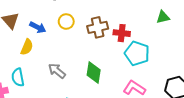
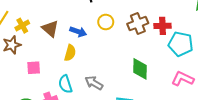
gray arrow: (57, 71) -> (94, 83), moved

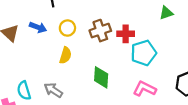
blue arrow: (78, 32) -> (38, 27), moved
cyan pentagon: (181, 44) -> (144, 53), turned -30
yellow semicircle: (70, 53) -> (65, 55), moved

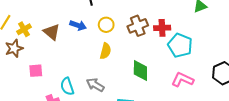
cyan pentagon: (144, 53) -> (180, 45), turned -30

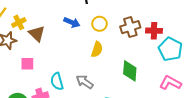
brown triangle: (52, 32) -> (37, 34), moved

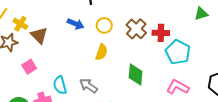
yellow cross: (19, 22) -> (20, 24), turned -32
brown cross: (130, 27) -> (136, 29), turned -30
pink square: (27, 64) -> (29, 67), turned -32

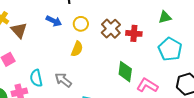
green triangle: (201, 14) -> (165, 17), moved
cyan pentagon: (178, 52) -> (170, 49), moved
green diamond: (136, 75) -> (125, 72), moved

